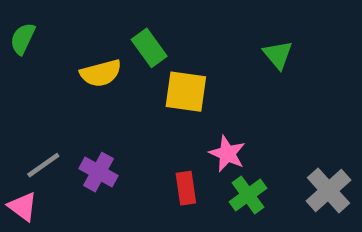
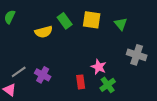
yellow square: (186, 92) -> (92, 20), moved
gray cross: (328, 190) -> (137, 55), moved, turned -30

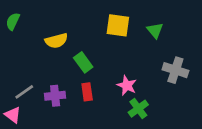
green rectangle: (65, 21) -> (83, 62), moved
purple cross: (43, 75) -> (55, 96), turned -35
red rectangle: (81, 82) -> (87, 92), moved

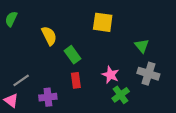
green triangle: (155, 30) -> (142, 46), moved
yellow semicircle: (56, 41) -> (49, 36), turned -102
gray cross: (175, 70) -> (148, 74), moved
purple cross: (55, 96) -> (48, 97), moved

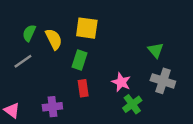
green semicircle: (11, 19) -> (29, 33), moved
yellow square: (103, 22) -> (87, 28), moved
green rectangle: (73, 55) -> (79, 60), turned 54
gray line: (21, 80) -> (23, 61), moved

